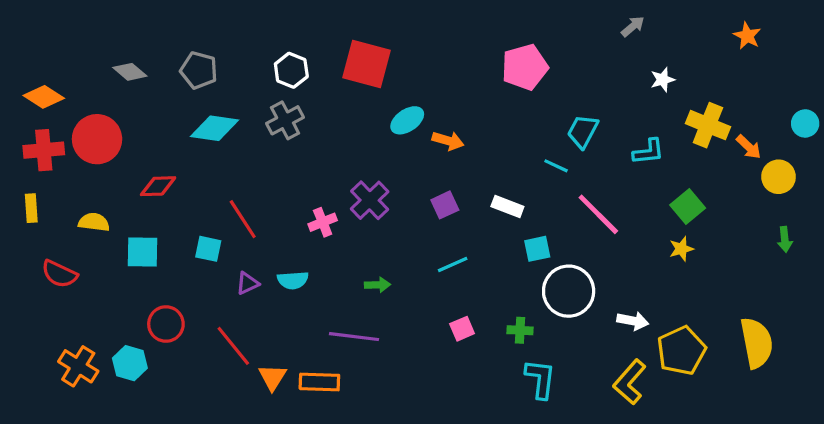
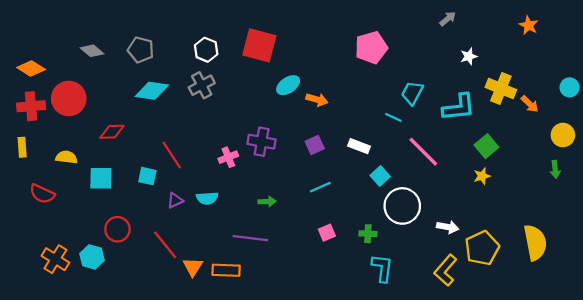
cyan L-shape: (648, 152) -> (459, 107), size x1.5
yellow circle: (778, 177) -> (563, 135), moved
purple cross: (370, 200) -> (262, 142), turned -36
cyan square: (537, 249) -> (380, 176), turned -30

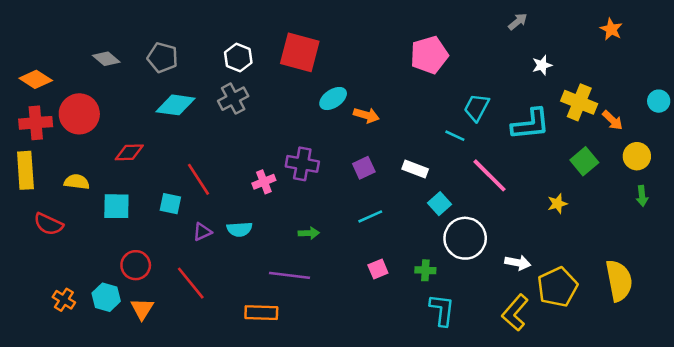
yellow circle: (563, 135) -> (637, 156), moved
green square: (486, 146) -> (584, 161), moved
yellow rectangle: (22, 147) -> (25, 170), size x1.6
orange cross: (55, 259) -> (64, 300), size x0.7
orange triangle: (193, 267) -> (142, 309), moved

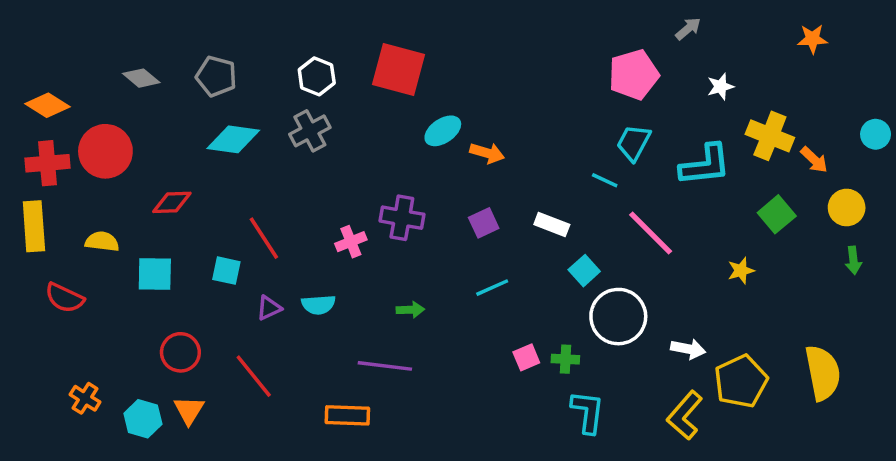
orange star: (611, 29) -> (812, 39), turned -30
pink pentagon: (429, 55) -> (634, 75), moved
pink square: (378, 269) -> (526, 357), moved
cyan hexagon: (106, 297) -> (143, 419), moved

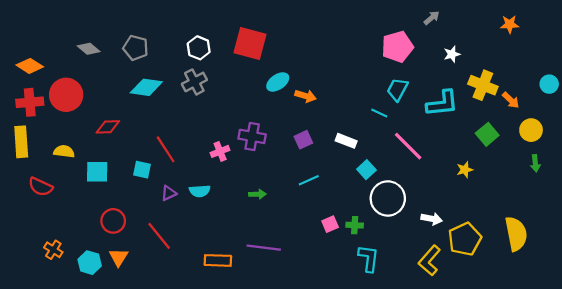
purple line: (385, 366) -> (264, 248), moved

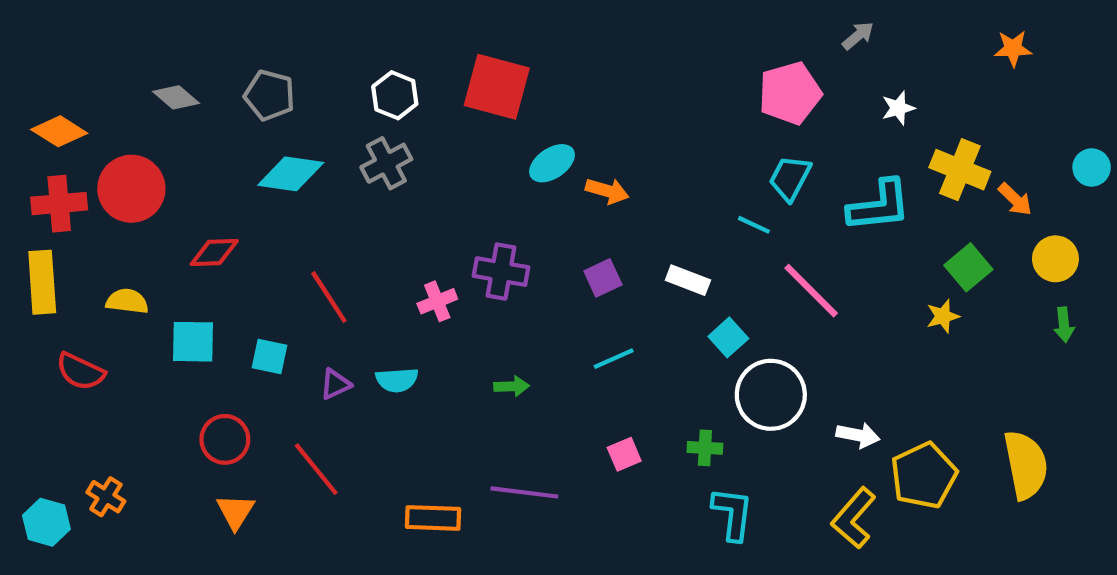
cyan square: (142, 170) -> (269, 357), moved
yellow star: (465, 170) -> (943, 316), moved
pink square: (330, 224) -> (624, 454), moved
cyan hexagon: (90, 263) -> (46, 522), moved

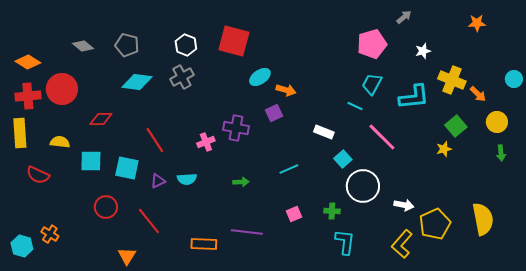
purple square: (603, 278) -> (274, 113), moved
cyan square: (269, 357) -> (127, 168), size x1.4
orange triangle: (235, 512) -> (127, 256), moved

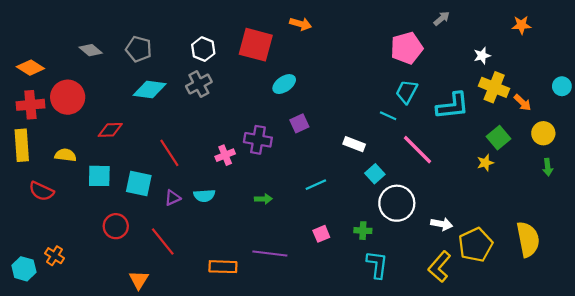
white star: (423, 51) -> (482, 56), moved
orange arrow: (286, 90) -> (301, 24), moved

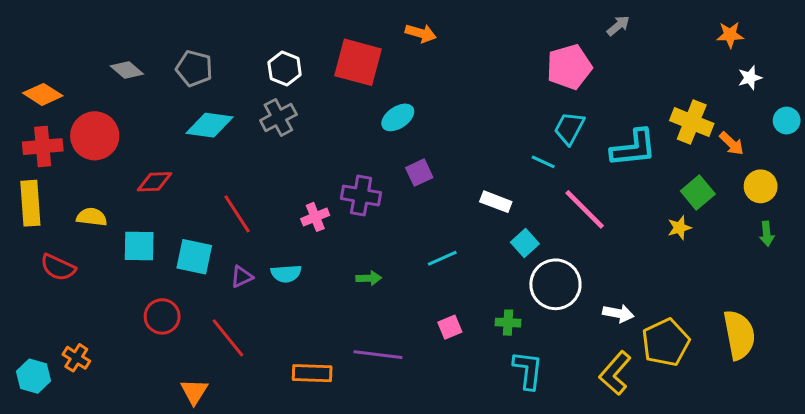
white star: (482, 56) -> (750, 78), moved

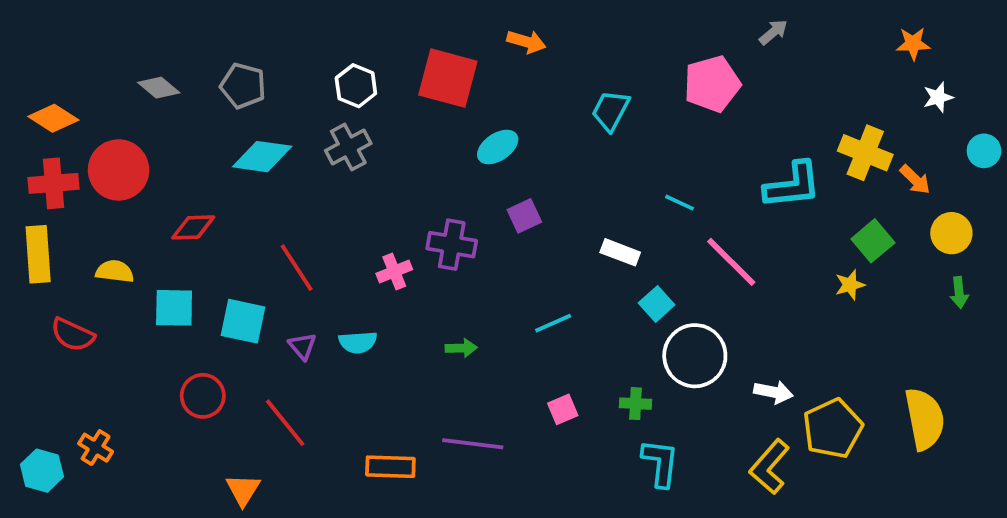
cyan trapezoid: (569, 128) -> (611, 111), moved
purple triangle: (242, 277) -> (302, 346), turned -45

